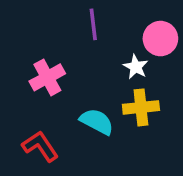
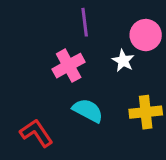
pink cross: (47, 77) -> (69, 66), moved
yellow cross: (141, 107) -> (146, 112), moved

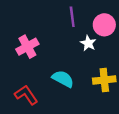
purple line: (85, 22) -> (72, 17), moved
pink cross: (69, 66) -> (27, 47), moved

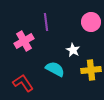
purple line: (72, 17) -> (46, 22), moved
white star: (88, 43) -> (73, 50), moved

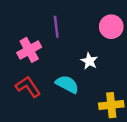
yellow cross: (91, 70) -> (111, 105), moved
red L-shape: (23, 83) -> (28, 87), moved

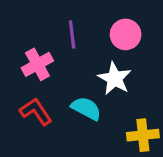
pink circle: (111, 27) -> (126, 34), moved
white star: (89, 61) -> (115, 78), size x1.5

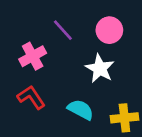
purple line: (72, 34) -> (63, 30), turned -35
cyan semicircle: (86, 108) -> (81, 110), moved

